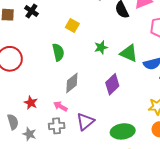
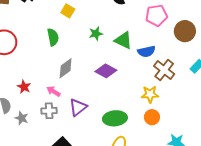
purple diamond: (112, 84) -> (106, 71), turned 70

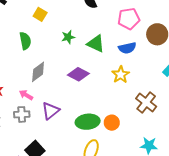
blue semicircle: (146, 51) -> (127, 48), moved
brown cross: (164, 70) -> (146, 103), moved
yellow star: (150, 94) -> (121, 75), moved, turned -30
orange circle: (152, 117) -> (112, 123), moved

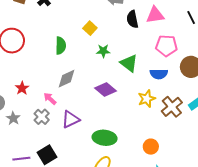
yellow square: (40, 14) -> (90, 28), moved
brown cross: (146, 103) -> (172, 107), moved
gray cross: (22, 114) -> (42, 117), turned 35
orange circle: (112, 123) -> (151, 147), moved

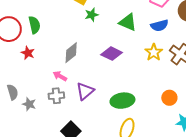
green semicircle: (61, 46) -> (34, 25), moved
green star: (103, 51) -> (92, 15), moved
red star: (22, 88) -> (28, 53), moved
gray cross: (42, 117) -> (56, 96), turned -35

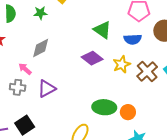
green star: (92, 15) -> (40, 13), moved
purple diamond: (112, 54) -> (92, 58), moved
green ellipse: (122, 101) -> (104, 107), moved

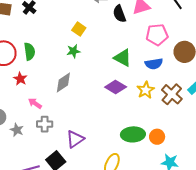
green star: (40, 13) -> (73, 51), moved
pink arrow: (25, 69) -> (35, 103), moved
purple triangle: (47, 89) -> (75, 139), moved

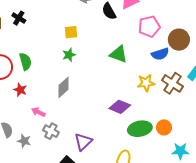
yellow square: (79, 29) -> (71, 32), turned -32
blue semicircle: (154, 64) -> (160, 54), moved
purple diamond: (116, 87) -> (120, 107), moved
yellow star: (146, 90) -> (146, 83), turned 30
gray cross: (45, 124) -> (51, 131), turned 35

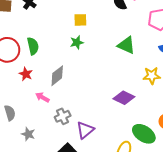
gray diamond: (63, 87) -> (57, 76), moved
green ellipse: (140, 129) -> (144, 134), moved, turned 40
gray cross: (51, 131) -> (63, 116), moved, turned 35
gray star: (24, 141) -> (28, 134), moved

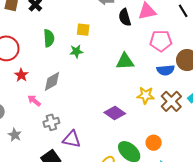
green triangle: (126, 45) -> (125, 61), turned -36
green semicircle: (33, 46) -> (49, 38), moved
purple triangle: (85, 130) -> (72, 139), turned 42

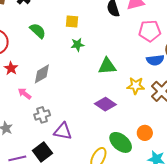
green semicircle: (49, 38) -> (38, 31), turned -42
green star: (76, 51) -> (77, 45), moved
green triangle: (125, 61) -> (107, 66), moved

